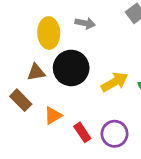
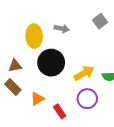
brown triangle: (36, 72) -> (15, 66), moved
purple circle: (115, 134) -> (87, 99), moved

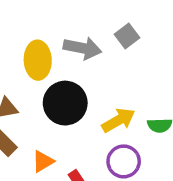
gray square: (100, 21) -> (127, 36), moved
gray arrow: (62, 29) -> (82, 48), size x1.5

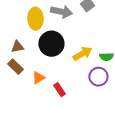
purple circle: (124, 161) -> (98, 77), moved

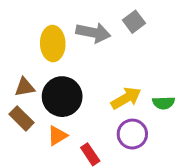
black circle: (51, 44) -> (62, 97), moved
purple circle: (98, 77) -> (132, 134), moved

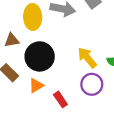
brown triangle: (25, 87) -> (12, 40), moved
yellow arrow: (126, 98) -> (87, 58), turned -100

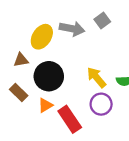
yellow ellipse: (33, 17) -> (42, 37), turned 35
red rectangle: (60, 99) -> (70, 119), size x1.6

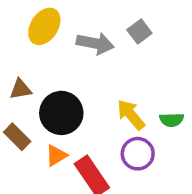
yellow ellipse: (42, 37) -> (44, 26), moved

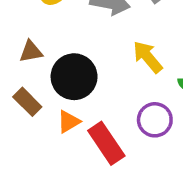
yellow arrow: (131, 115) -> (148, 57), moved

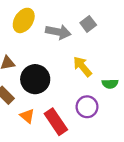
orange triangle: (69, 122) -> (27, 116), moved, turned -49

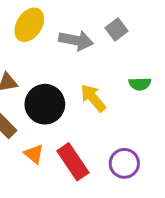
yellow arrow: (82, 66) -> (93, 98), moved
green semicircle: (110, 84) -> (140, 84), moved
purple circle: (87, 107) -> (124, 163), moved

